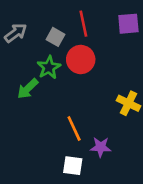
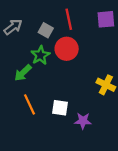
orange line: (74, 128) -> (29, 104), moved
white square: (73, 166) -> (60, 108), moved

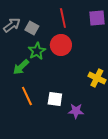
gray square: (46, 30) -> (32, 28), moved

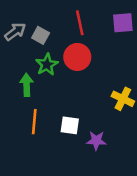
green arrow: (21, 67) -> (27, 85), turned 132
orange line: (27, 96) -> (34, 122), turned 30

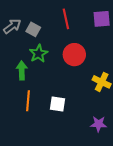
red circle: (77, 57) -> (74, 55), moved
purple star: (96, 141) -> (98, 124), moved

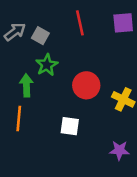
red circle: (74, 55) -> (86, 85), moved
orange line: (28, 101) -> (19, 118), moved

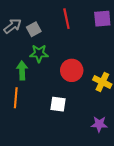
gray square: (40, 36) -> (34, 29), turned 32
green star: (47, 65) -> (39, 53), turned 30

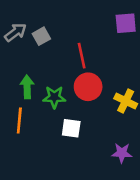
red line: (66, 19) -> (82, 56), moved
green star: (39, 53) -> (54, 97), moved

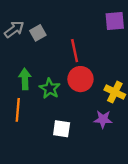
green star: (54, 97) -> (50, 89), turned 30
white square: (71, 128) -> (62, 129), moved
purple star: (122, 153) -> (103, 119), moved

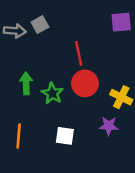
gray arrow: (14, 29) -> (15, 31), turned 42
gray square: (38, 33) -> (40, 25), moved
orange line: (18, 110) -> (19, 136), moved

